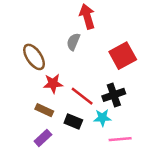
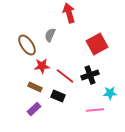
gray semicircle: (73, 42) -> (50, 35), moved
cyan star: (102, 118) -> (110, 93), moved

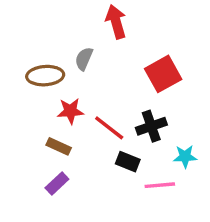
brown ellipse: (27, 45) -> (45, 76), turned -60
black rectangle: (58, 96) -> (128, 162), moved

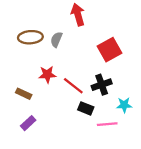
brown ellipse: (45, 76) -> (30, 37), moved
brown rectangle: (59, 146) -> (24, 94), moved
purple rectangle: (57, 183) -> (28, 123), moved

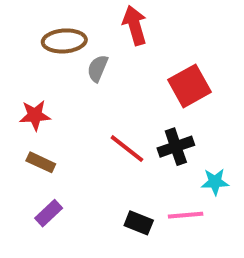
brown ellipse: (30, 37) -> (64, 41), moved
red star: (47, 74) -> (35, 115), moved
black rectangle: (86, 108) -> (139, 223), moved

